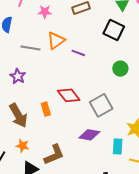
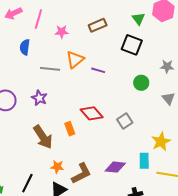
gray square: (101, 105) -> (125, 121), size x0.7
purple diamond: (89, 135) -> (115, 167), moved
orange star: (22, 146) -> (57, 167), moved

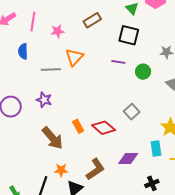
purple line: (98, 70) -> (118, 62), moved
red diamond: (92, 113) -> (104, 128), moved
orange star: (57, 167) -> (61, 170), moved

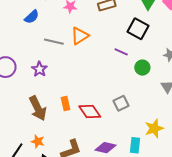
blue semicircle: (23, 51) -> (32, 17), turned -147

